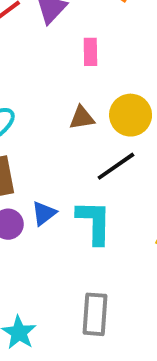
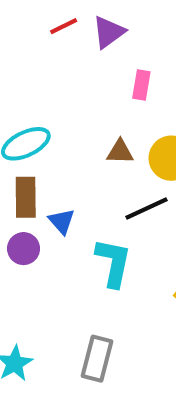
blue triangle: (44, 213) -> (62, 221), moved, turned -44

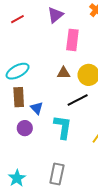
red line: (64, 26) -> (17, 19), moved
pink rectangle: (141, 85) -> (72, 40), size x1.5
purple circle: (24, 249) -> (25, 128), moved

